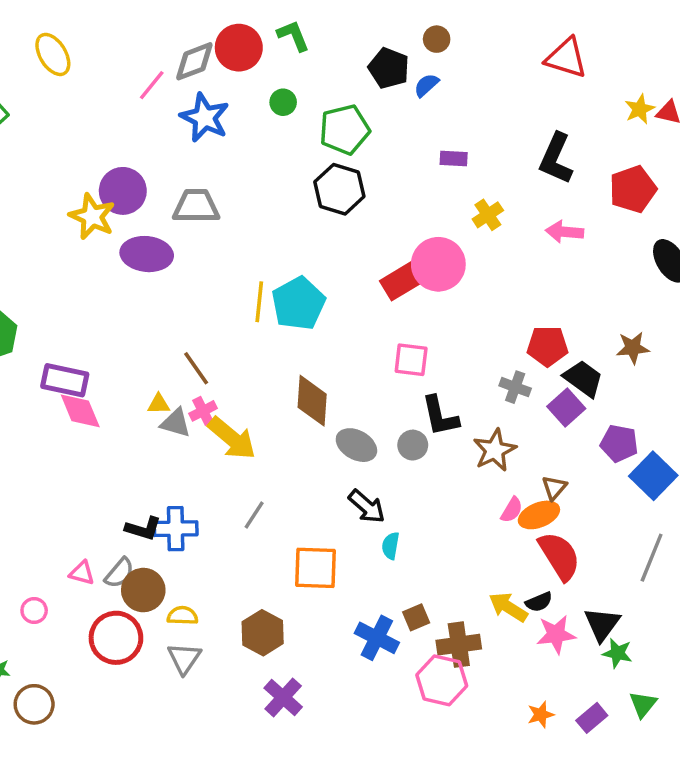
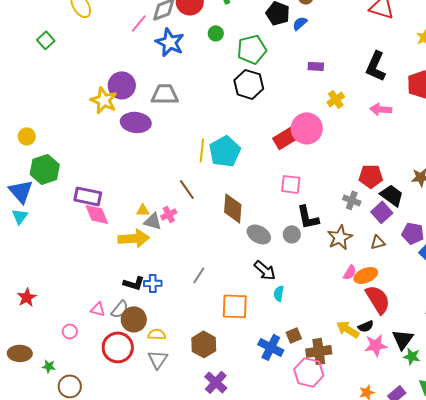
brown line: (196, 368) -> (187, 189), moved
yellow arrow: (232, 438) -> (134, 238), moved, turned -44
brown triangle: (554, 488) -> (378, 242), moved, turned 35
blue cross: (176, 529) -> (153, 283), size x0.7

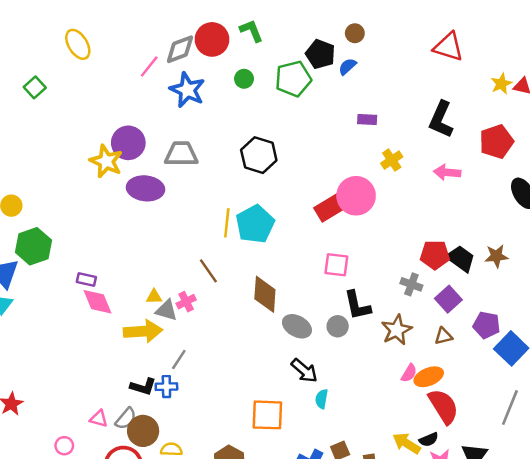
green pentagon: (252, 49) -> (293, 79), moved
black hexagon: (249, 84) -> (259, 155), moved
black trapezoid: (392, 195) -> (461, 259), moved
purple rectangle: (88, 196) -> (86, 279), size x0.6
gray line: (199, 275) -> (179, 360), moved

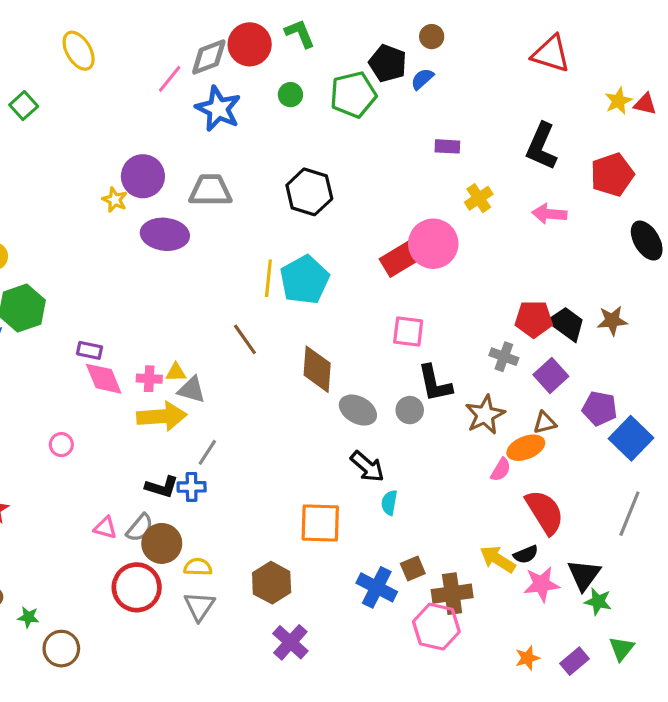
yellow star: (106, 161) -> (115, 200), size x0.6
pink cross: (186, 302) -> (149, 379), moved, turned 30
orange ellipse: (429, 377) -> (526, 448), moved
pink circle: (64, 446) -> (61, 445), moved

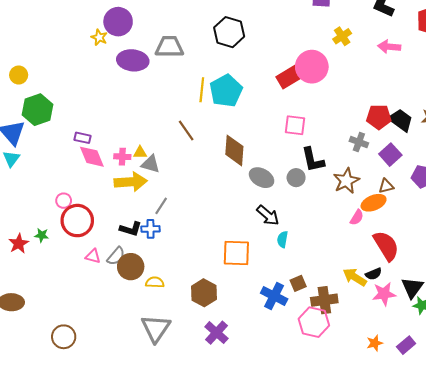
gray trapezoid: (210, 190) -> (169, 47), moved
red circle: (137, 587) -> (77, 221), moved
gray triangle: (199, 606) -> (156, 328), moved, size x1.4
green star: (28, 617) -> (42, 235), moved

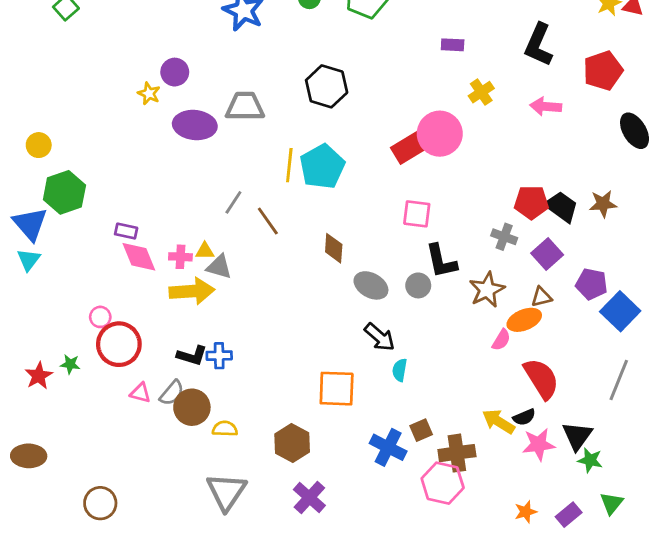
purple circle: (118, 22) -> (175, 72), size x0.7
brown diamond: (234, 150) -> (334, 248), size x0.7
gray line: (161, 206) -> (233, 202), moved

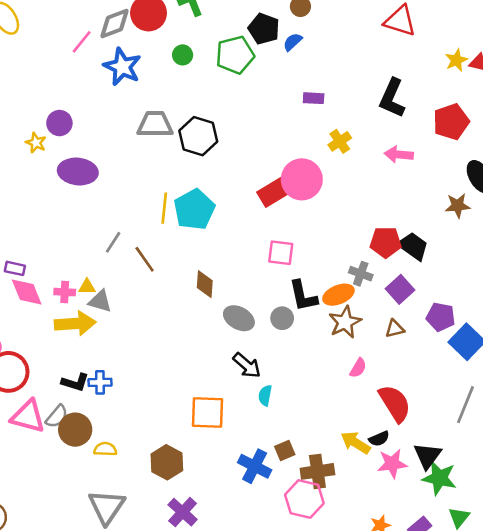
gray trapezoid: (245, 106) -> (155, 124), moved
brown star: (603, 204) -> (458, 206), moved
orange ellipse: (524, 320) -> (338, 295), moved
pink triangle: (140, 393) -> (28, 416), size x1.8
green star: (590, 460) -> (439, 478), size x1.5

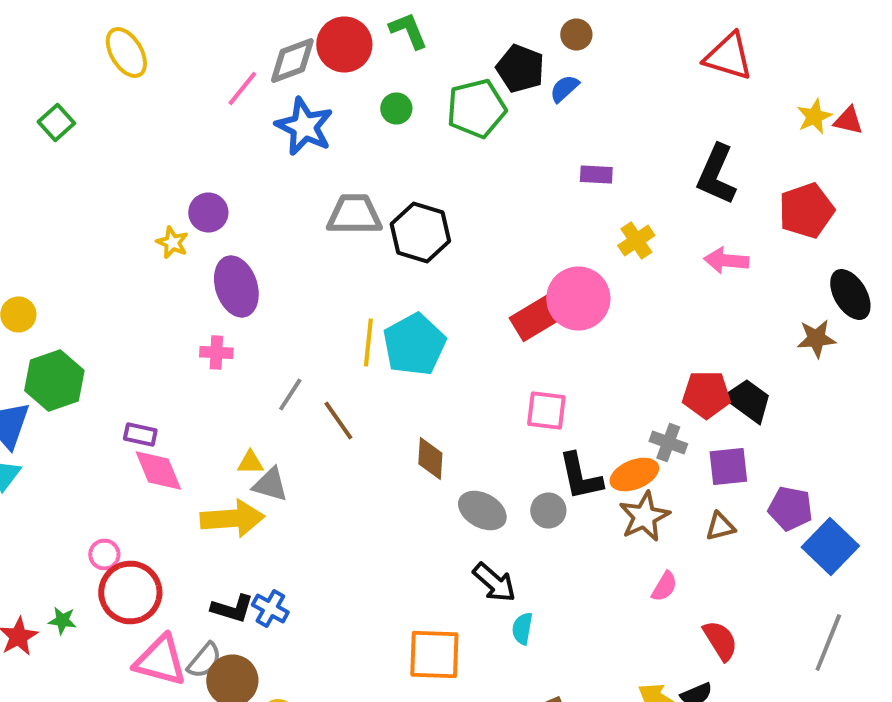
purple ellipse: (78, 172) -> (236, 286), turned 66
purple square: (400, 289) -> (728, 466), turned 36
pink cross: (65, 292) -> (216, 352), moved
blue cross: (100, 382) -> (270, 608), turned 30
red semicircle: (395, 403) -> (720, 640), size x0.7

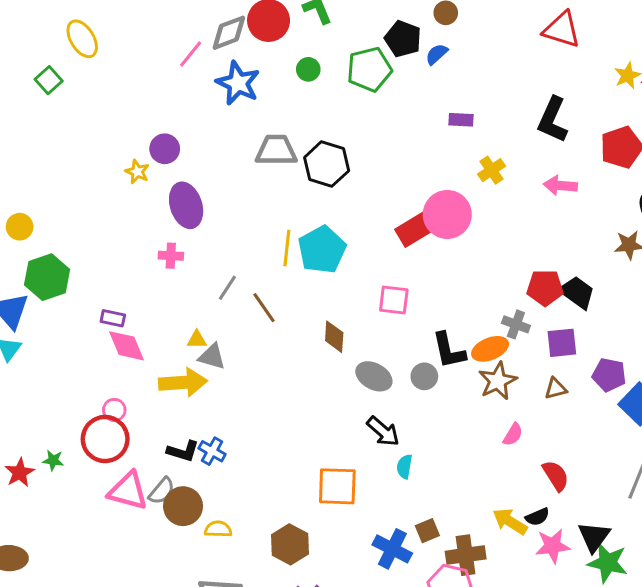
yellow ellipse: (126, 52) -> (82, 39), moved
pink square: (546, 410) -> (394, 300), moved
pink circle: (104, 554) -> (114, 410), moved

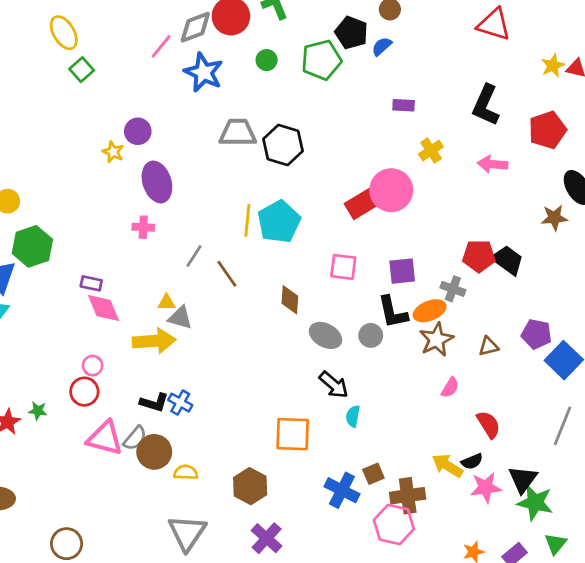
green square: (49, 80) -> (82, 70), moved
purple square: (562, 343) -> (402, 271), moved
red circle: (105, 439) -> (84, 392), size x0.7

